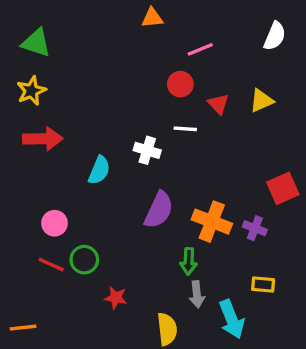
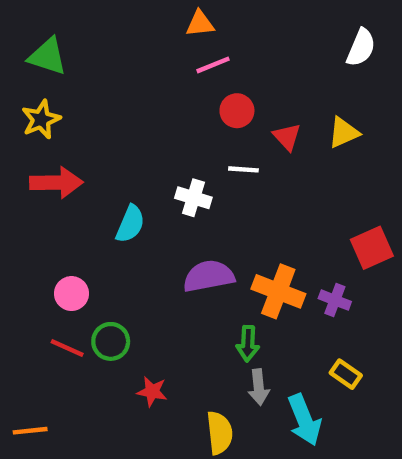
pink line: (200, 49) -> (213, 65), moved
purple semicircle: (159, 210) -> (209, 276), turned -126
yellow rectangle: (263, 284) -> (346, 374), turned 30

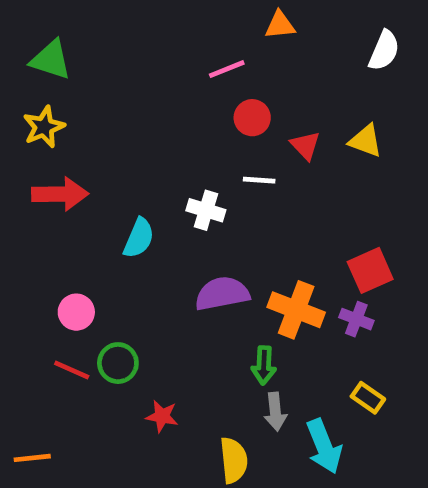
orange triangle: (200, 24) -> (280, 25), moved
yellow triangle: (344, 132) -> (366, 141), turned 44
red square: (372, 248) -> (370, 270), moved

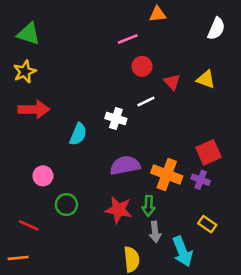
white line: (259, 180) -> (146, 102), turned -30
red line: (72, 370) -> (29, 225), moved
red star: (162, 416) -> (119, 210), moved, size x1.5

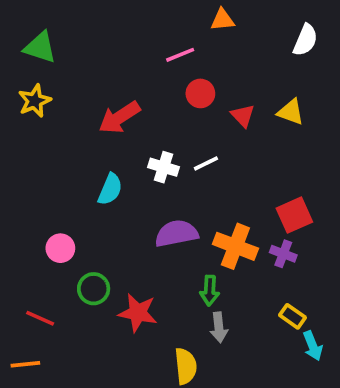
white line: (146, 102) -> (206, 163), moved
red arrow: (34, 109) -> (119, 117), moved, turned 148
red star: (119, 210) -> (138, 313), moved
cyan arrow: (182, 251) -> (313, 346), moved, size x0.7

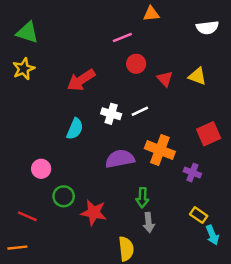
white semicircle: (305, 40) -> (207, 28), turned 60
red square: (294, 215) -> (209, 134), moved
orange cross: (235, 246) -> (160, 150), moved

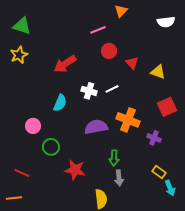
orange triangle: (151, 14) -> (121, 11), turned -40
yellow triangle: (197, 76) -> (158, 72), moved
pink circle: (41, 169) -> (33, 126), moved
green circle: (64, 196) -> (51, 147), moved

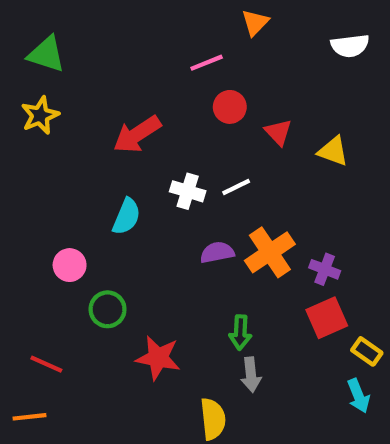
red square: (167, 107) -> (327, 318), moved
orange cross: (128, 120) -> (270, 252), turned 35
purple semicircle: (96, 127) -> (217, 252), moved, size x0.7
purple cross: (154, 138) -> (325, 269), moved
yellow rectangle: (159, 172) -> (367, 351), moved

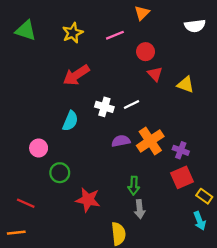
red circle: (230, 107) -> (146, 52), moved
yellow star: (40, 115) -> (73, 33), moved

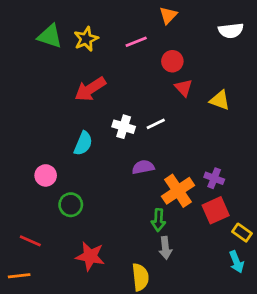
green triangle: (26, 30) -> (50, 36), moved
orange cross: (150, 141) -> (178, 191), moved
red star: (88, 200) -> (90, 256), moved

